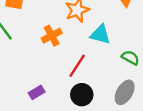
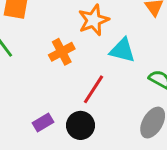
black circle: (82, 95) -> (80, 125), moved

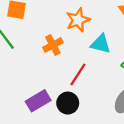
purple rectangle: (43, 123) -> (38, 101), size x1.5

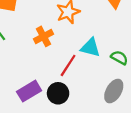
cyan triangle: (101, 44) -> (90, 48), moved

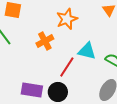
purple rectangle: (29, 91) -> (32, 90), turned 40

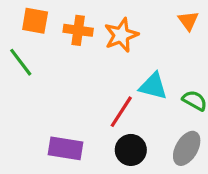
orange cross: (45, 41) -> (78, 30), moved, turned 36
black circle: (58, 92) -> (131, 150), moved

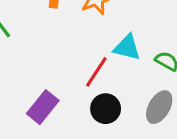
purple rectangle: (65, 148) -> (43, 107), turned -60

